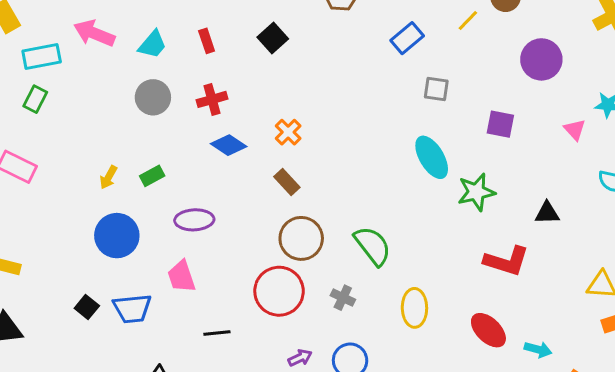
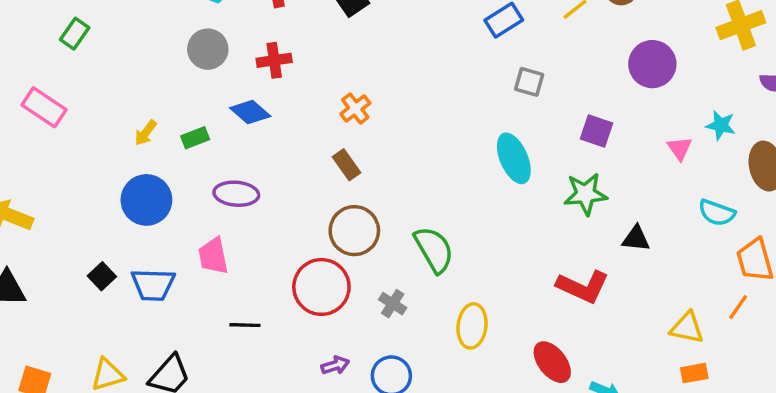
blue diamond: (229, 145) -> (250, 112), moved
green star: (476, 192) -> (585, 194), moved

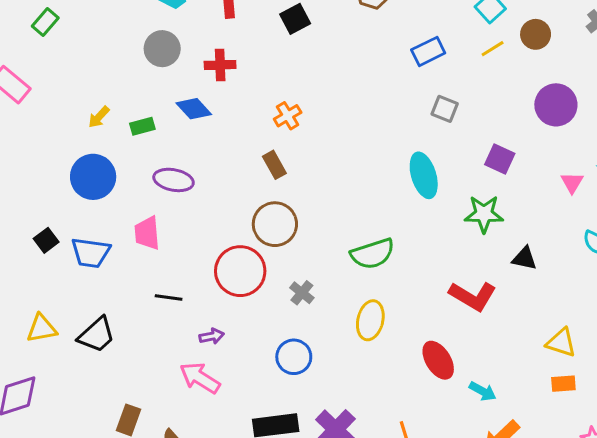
green semicircle: (434, 250) -> (373, 254), moved, turned 96
purple arrow: (335, 365) -> (212, 336), moved

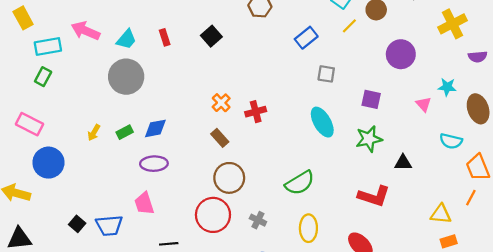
gray circle: (162, 49) -> (126, 77), size x1.4
red cross: (220, 65) -> (256, 112), moved
blue diamond: (194, 109) -> (155, 128), moved, turned -45
blue circle: (93, 177) -> (48, 163), moved

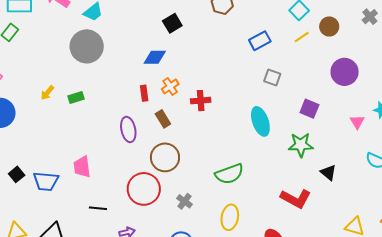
red rectangle: (165, 37) -> (144, 93), moved
blue diamond: (155, 128) -> (155, 57), moved
black triangle: (403, 163) -> (328, 173), turned 30
purple ellipse: (154, 164) -> (128, 129), moved, turned 70

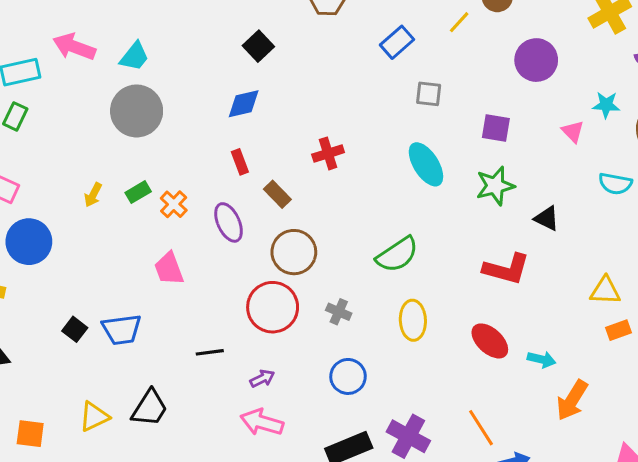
orange cross: (170, 87) -> (174, 204), moved
pink trapezoid: (82, 167) -> (169, 269), moved

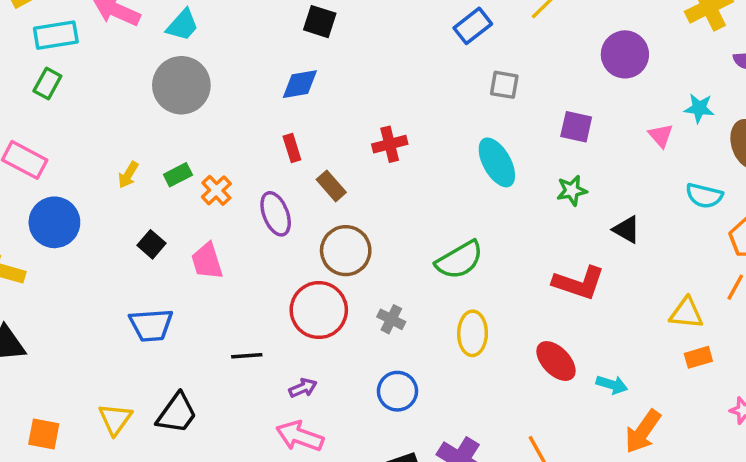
black square: (258, 46) -> (320, 22), turned -32
green star: (495, 186) -> (572, 190), size x0.7
black square: (75, 329) -> (151, 244), moved
yellow triangle: (94, 417) -> (115, 419), turned -32

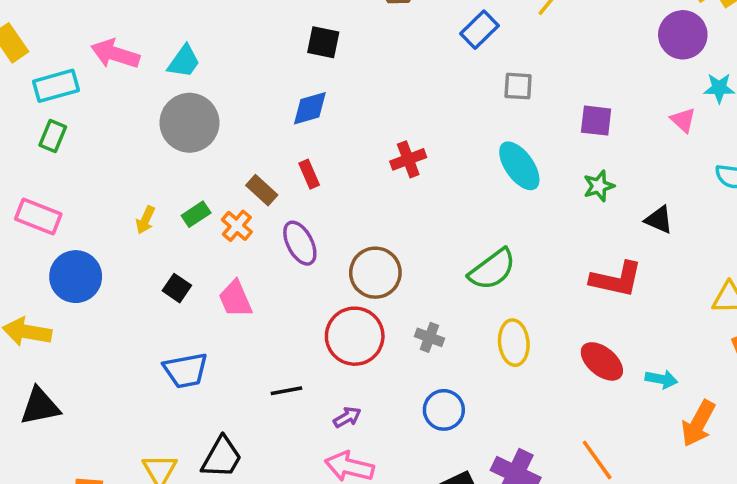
purple circle: (625, 54) -> (683, 35), moved
brown rectangle: (331, 186) -> (262, 190), moved

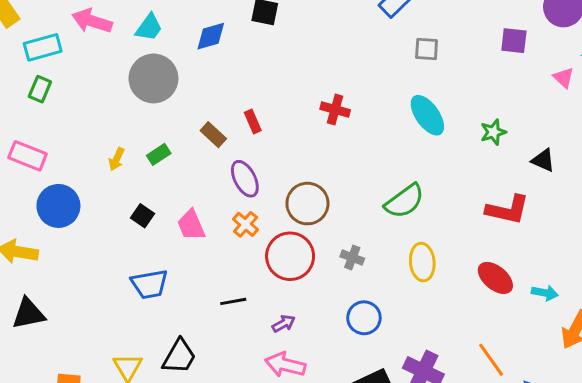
blue diamond: (310, 108) -> (211, 36), moved
purple square: (596, 121) -> (514, 41), moved
red cross: (408, 159) -> (335, 110), turned 36
orange cross: (237, 226) -> (246, 224), moved

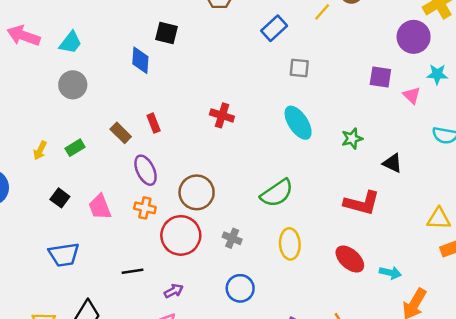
blue diamond: (211, 36) -> (140, 60), moved, turned -72
purple square: (514, 41) -> (380, 77), moved
gray circle: (153, 78) -> (73, 85), size x0.7
orange cross: (246, 224) -> (145, 208), turned -30

